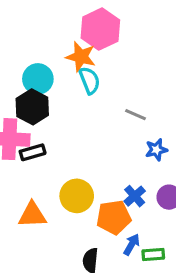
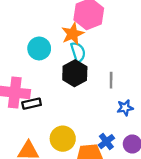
orange star: (81, 57) -> (73, 34), turned 30
black hexagon: (32, 107) -> (75, 73), moved
gray line: (135, 115) -> (111, 80), turned 63

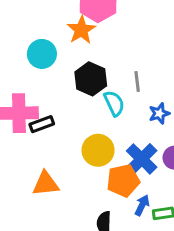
cyan semicircle: (78, 52) -> (114, 103), moved
yellow circle: (63, 139) -> (98, 150), moved
blue cross: (106, 142) -> (142, 159), size x1.5

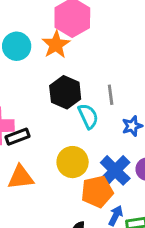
cyan circle: (42, 54) -> (17, 46), moved
orange triangle: (46, 184) -> (21, 177), moved

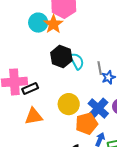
cyan circle: (17, 46) -> (38, 23), moved
gray line: (111, 95) -> (100, 68), moved
cyan semicircle: (88, 116) -> (77, 61), moved

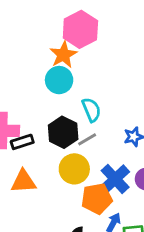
cyan circle: (38, 23) -> (59, 80), moved
black hexagon: (61, 57) -> (63, 132), moved
gray line: (100, 68) -> (87, 139), moved, turned 64

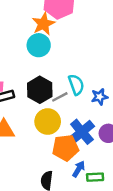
cyan semicircle: (91, 110) -> (76, 85), moved

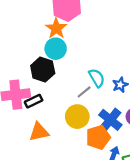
black hexagon: (40, 90) -> (43, 70), moved

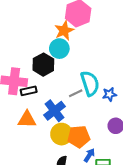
cyan semicircle: (97, 78) -> (90, 83), size x1.4
yellow circle: (77, 117) -> (62, 134), moved
blue cross: (110, 120) -> (54, 111), moved

